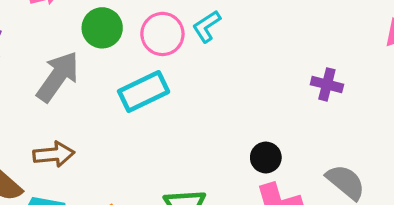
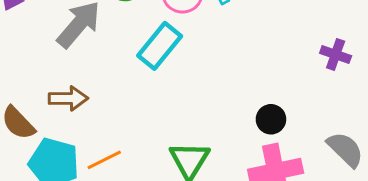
cyan rectangle: (144, 92) -> (160, 46), turned -30

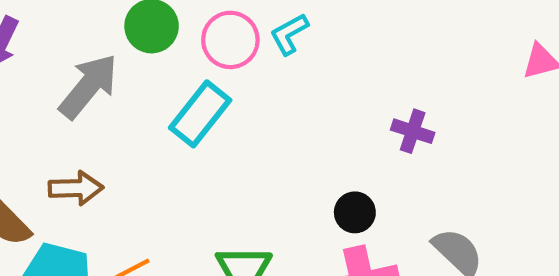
purple cross: (336, 55) -> (413, 131), moved

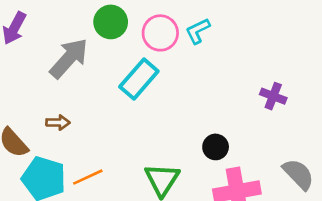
brown arrow: (76, 188) -> (58, 123), size x0.7
black circle: (355, 212) -> (216, 147), moved

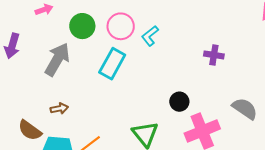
cyan L-shape: (198, 31) -> (150, 36), moved

